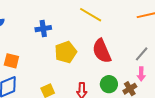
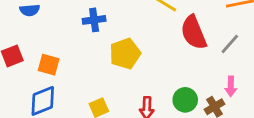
red semicircle: (102, 51) -> (194, 33), moved
gray line: (142, 54) -> (230, 44), moved

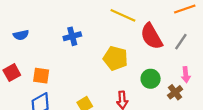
yellow pentagon: (125, 54) -> (115, 58), moved, turned -30
green circle: (185, 100) -> (151, 79), moved

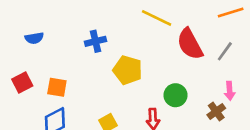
yellow pentagon: (115, 58) -> (128, 70), moved
green circle: (151, 79) -> (176, 95), moved

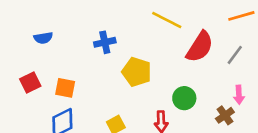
red semicircle: (190, 44) -> (200, 47), turned -120

